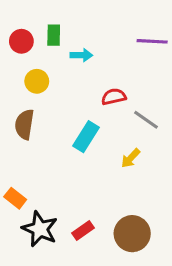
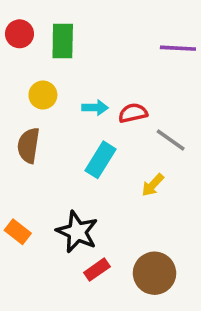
green rectangle: (54, 35) -> (63, 41), size x1.4
red circle: (21, 41) -> (20, 34), moved
cyan arrow: (81, 55) -> (95, 108), moved
black star: (40, 229) -> (77, 232), moved

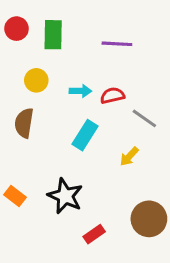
purple line: (178, 48) -> (117, 44), moved
red rectangle: (97, 270) -> (94, 234), moved
brown circle: (154, 273) -> (149, 219), moved

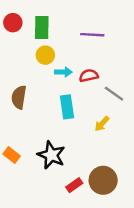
yellow circle: (36, 80) -> (45, 55), moved
cyan rectangle: (85, 135) -> (67, 107), turned -40
brown circle: (149, 219) -> (103, 180), moved

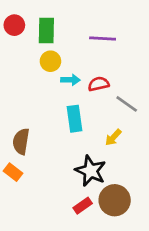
brown semicircle: (19, 97) -> (21, 141), moved
black star: (51, 155) -> (91, 171), moved

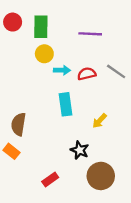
gray line: (127, 104) -> (116, 71), moved
black star: (91, 171) -> (80, 150), size x0.7
red rectangle: (83, 206) -> (50, 180), moved

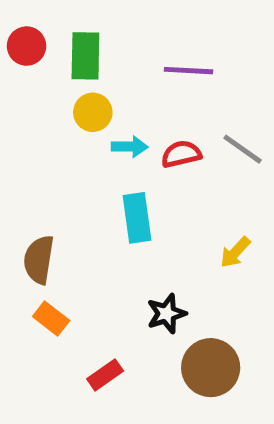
yellow arrow: (100, 121) -> (235, 252), moved
black star: (80, 150) -> (166, 314), turned 30
orange rectangle: (11, 151) -> (51, 319), moved

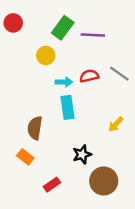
green rectangle: (85, 56) -> (63, 28), moved, turned 35
cyan arrow: (130, 147) -> (64, 82), moved
brown semicircle: (39, 260) -> (35, 128), moved

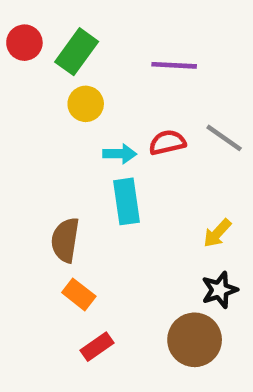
green rectangle: (63, 28) -> (77, 52), moved
black star: (82, 154) -> (220, 290), moved
orange rectangle: (25, 157) -> (79, 294), moved

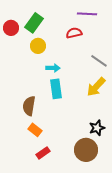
red circle: (24, 43) -> (11, 28), moved
purple line: (174, 65) -> (87, 14), moved
red semicircle: (167, 142) -> (74, 33), moved
yellow arrow: (217, 233) -> (96, 87), moved, size x1.5

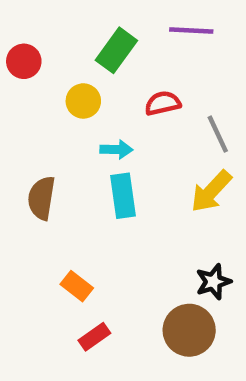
green rectangle: (34, 23) -> (116, 50), moved
red semicircle: (74, 33) -> (163, 103), moved
gray line: (99, 61) -> (218, 134), turned 30
brown semicircle: (29, 106) -> (41, 198), moved

